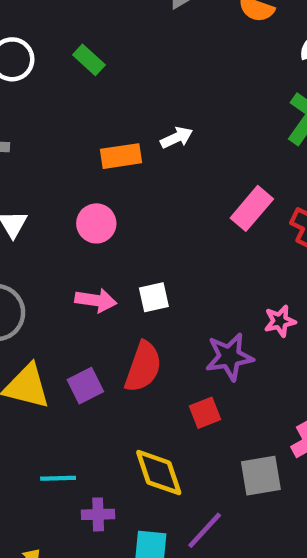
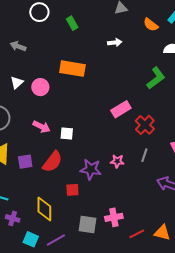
white arrow: (177, 138) -> (115, 43), moved
orange rectangle: (121, 156) -> (72, 69), size x1.4
pink circle: (96, 223) -> (40, 87), moved

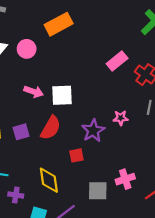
orange rectangle: (72, 69) -> (59, 24), turned -30
white square: (67, 133) -> (62, 95), size x1.5
purple star: (91, 169) -> (93, 131), turned -30

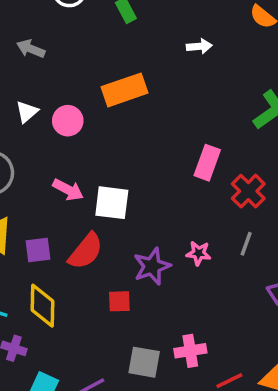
pink rectangle: (117, 61) -> (207, 163), turned -40
yellow diamond: (49, 180) -> (43, 306), moved

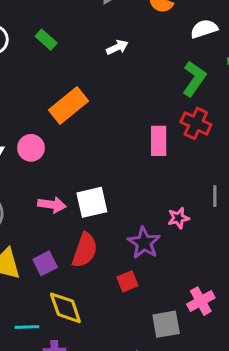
red cross: (248, 191) -> (196, 123), moved

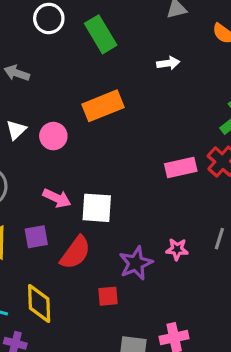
green rectangle: (46, 40) -> (101, 34), size x1.6
pink rectangle: (159, 141) -> (181, 168), turned 60
purple square: (45, 263) -> (36, 237), moved

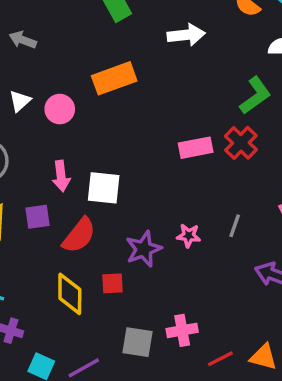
white arrow: (168, 63) -> (186, 35), size x1.5
pink arrow: (57, 198) -> (61, 176), turned 56
yellow diamond: (39, 304) -> (70, 294), moved

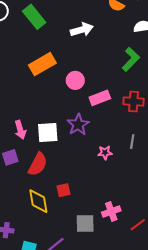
pink circle: (60, 109) -> (75, 80), moved
red cross: (241, 143) -> (134, 101), moved, turned -30
purple star: (144, 249) -> (78, 125), moved

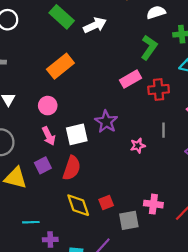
green rectangle: (34, 17) -> (62, 17), moved
pink circle: (75, 80) -> (48, 106), moved
pink rectangle: (100, 98) -> (130, 79), moved
red square: (63, 190) -> (106, 202), moved
pink cross: (111, 211) -> (153, 204), turned 36

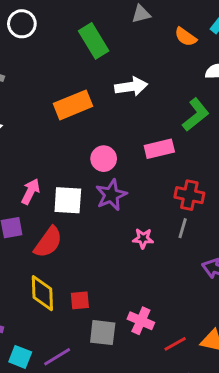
white arrow: (95, 25) -> (131, 87), moved
red cross: (159, 89) -> (189, 195), moved
pink circle: (48, 106) -> (104, 159), moved
pink arrow: (49, 136) -> (30, 191), turned -144

